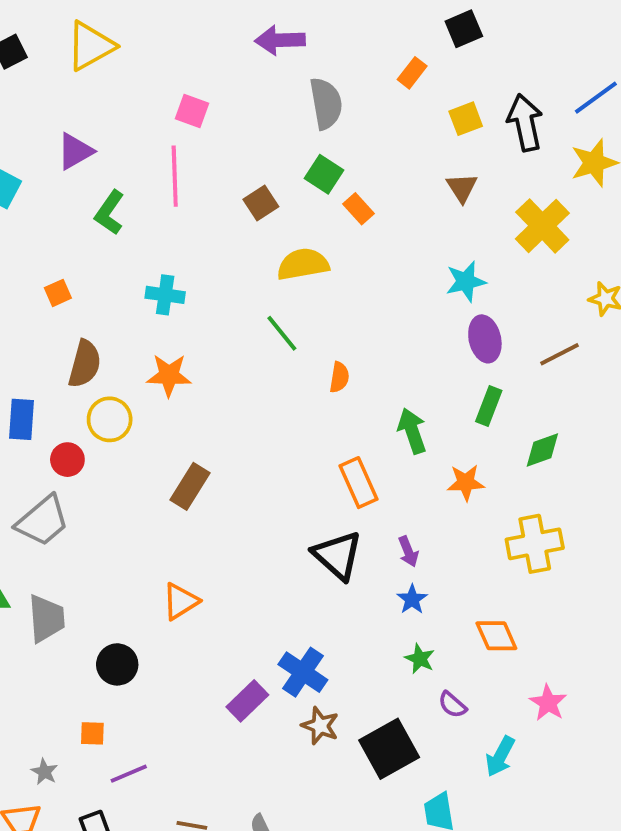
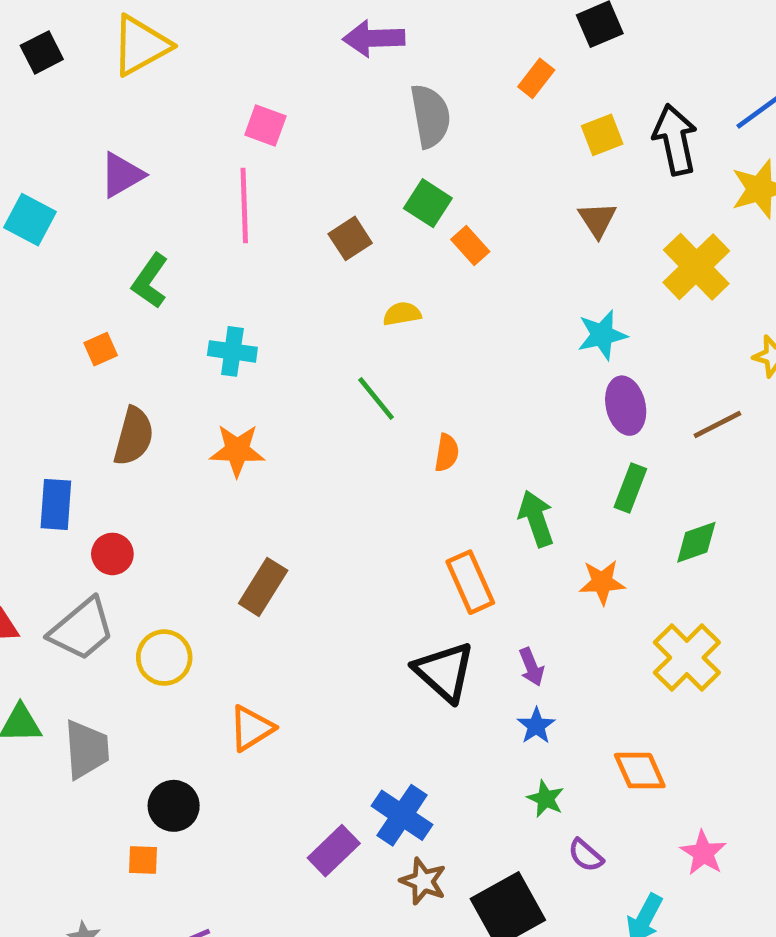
green L-shape: (110, 213) -> (150, 281), moved
yellow semicircle: (303, 264) -> (402, 314), size x0.6
yellow circle: (110, 419) -> (164, 658), moved
yellow cross: (535, 544) -> (687, 658), turned -34
orange square: (92, 733) -> (143, 860), moved

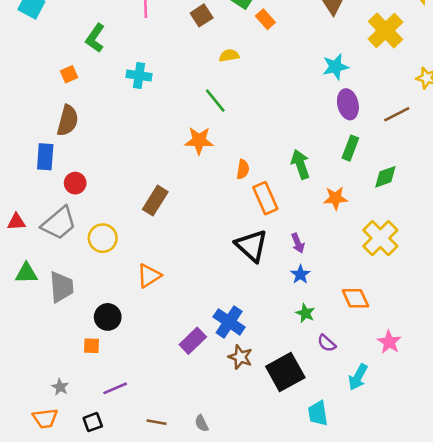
brown semicircle: (134, 436) -> (68, 121), moved
orange star: (237, 450) -> (199, 141), moved
orange semicircle: (447, 453) -> (243, 169), moved

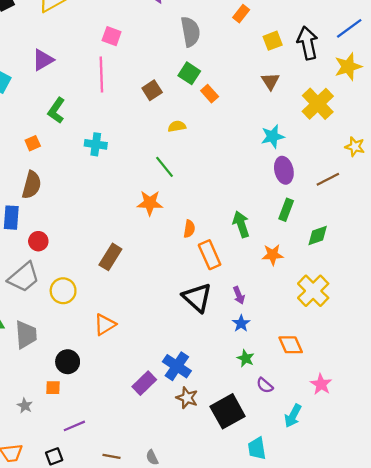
gray star: (60, 387) -> (25, 406), moved

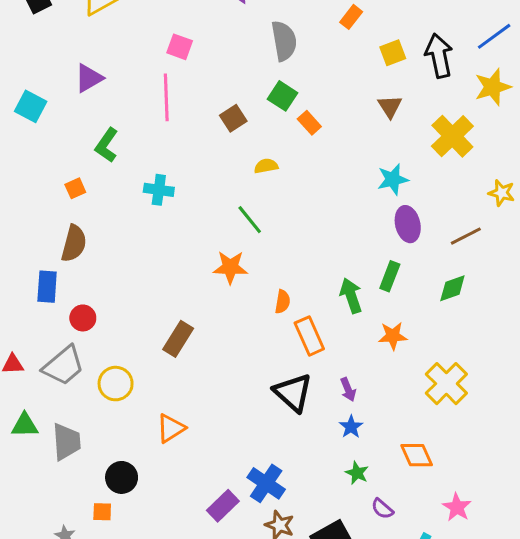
green rectangle: (286, 210) -> (390, 276), moved
green diamond: (318, 236) -> (452, 288), moved

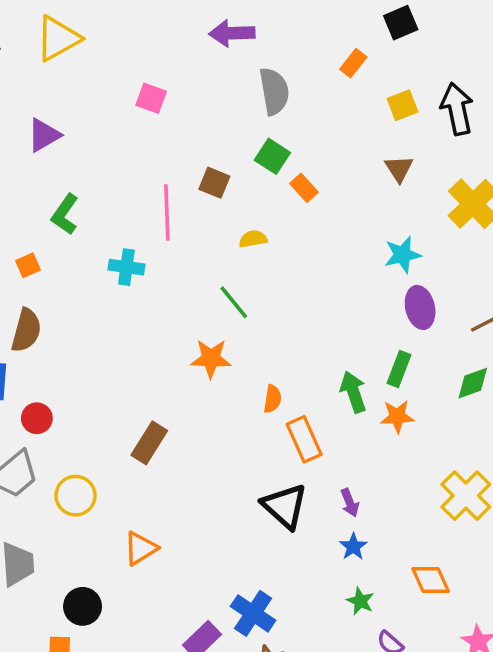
pink line: (166, 97) -> (167, 213), moved
brown square: (233, 118) -> (214, 183), turned -35
orange star: (393, 336) -> (397, 416), moved

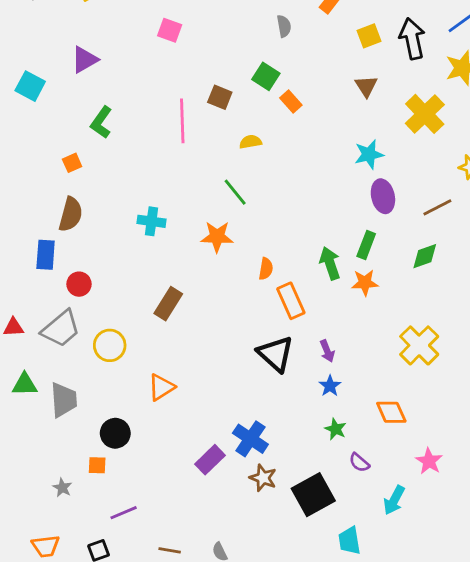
gray semicircle: (274, 91) -> (284, 26), moved, size x0.6
cyan cross: (126, 267) -> (152, 221), moved

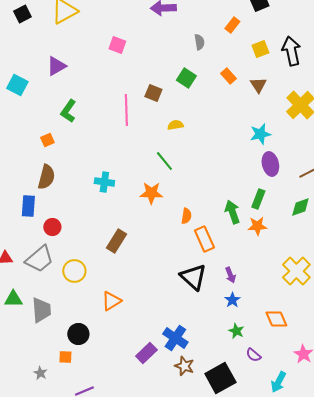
orange rectangle: (291, 101) -> (228, 76), moved

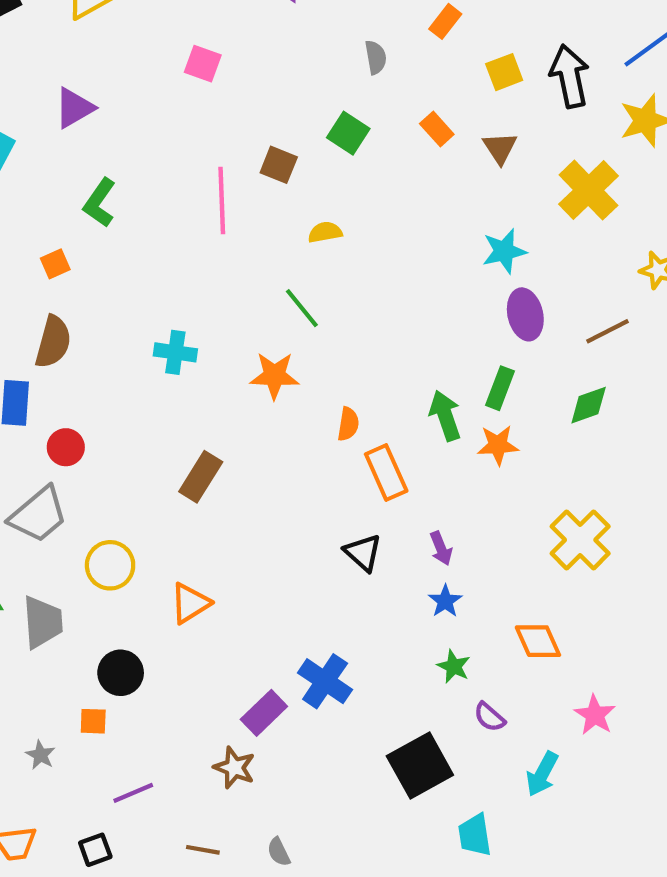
yellow circle: (74, 271) -> (110, 565), moved
black triangle: (193, 277) -> (363, 553), size x0.7
brown star: (184, 366) -> (234, 768), moved

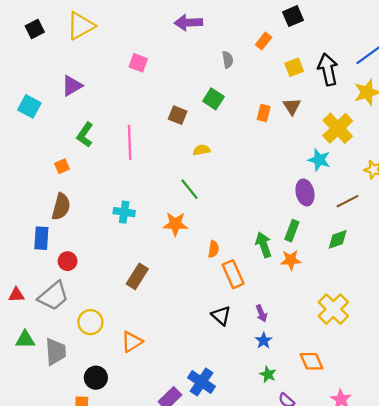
orange rectangle: (437, 129) -> (264, 113), moved, turned 56
pink line: (222, 201) -> (130, 142), moved
cyan star: (504, 251) -> (319, 160), moved, turned 30

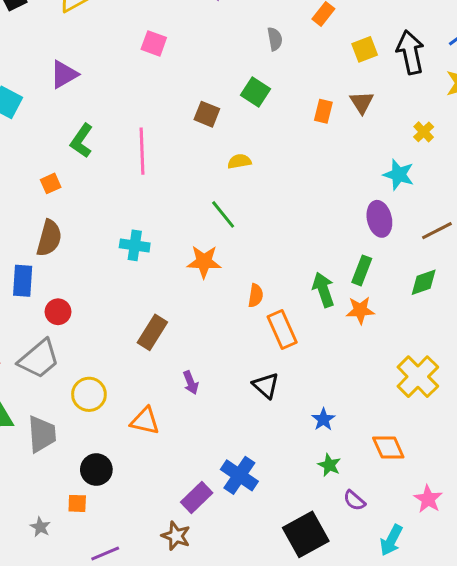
yellow cross: (338, 128) -> (424, 132), size x0.5
purple arrow: (261, 313) -> (191, 383), moved
orange triangle: (132, 342) -> (145, 421), turned 45

